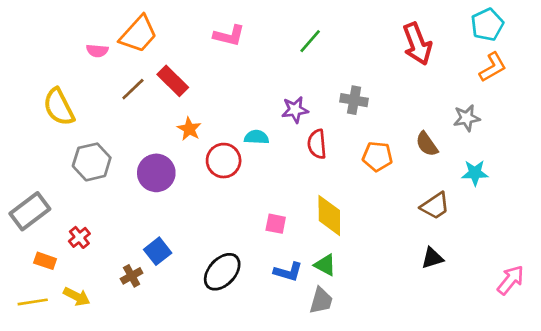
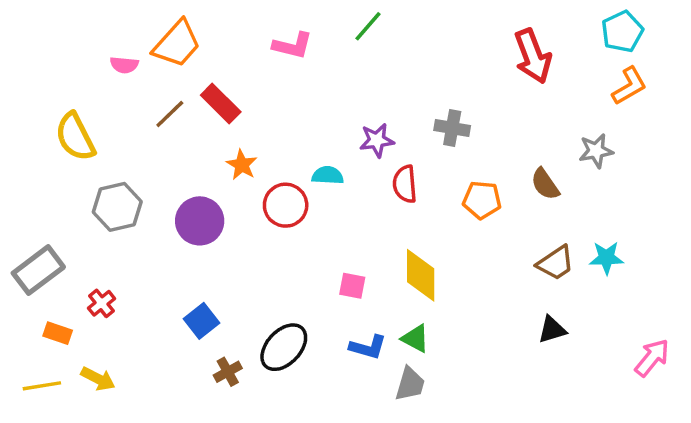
green line: (310, 41) -> (368, 26), moved
cyan star: (475, 173) -> (606, 258), moved
brown cross: (132, 276) -> (228, 372), moved

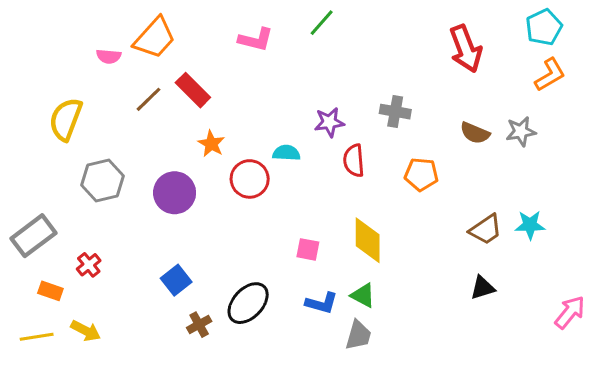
yellow semicircle: (75, 137) -> (66, 119), turned 48
brown semicircle: (545, 184) -> (475, 133), moved, turned -32

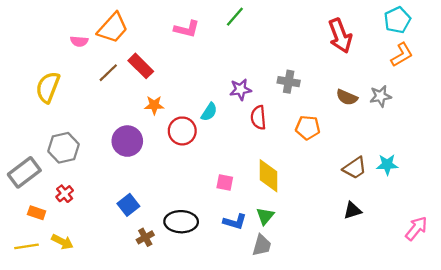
orange star: (211, 144) -> (154, 105), turned -30
cyan semicircle: (286, 153) -> (209, 112), turned 120
gray hexagon: (103, 180) -> (63, 148), moved
green triangle: (363, 295) -> (265, 216), turned 42
black ellipse: (248, 303) -> (181, 222), turned 48

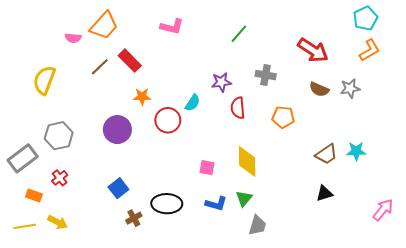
green line: (235, 17) -> (239, 34), moved
red arrow: (340, 36) -> (313, 50), moved, turned -36
gray trapezoid: (262, 245) -> (257, 225), moved

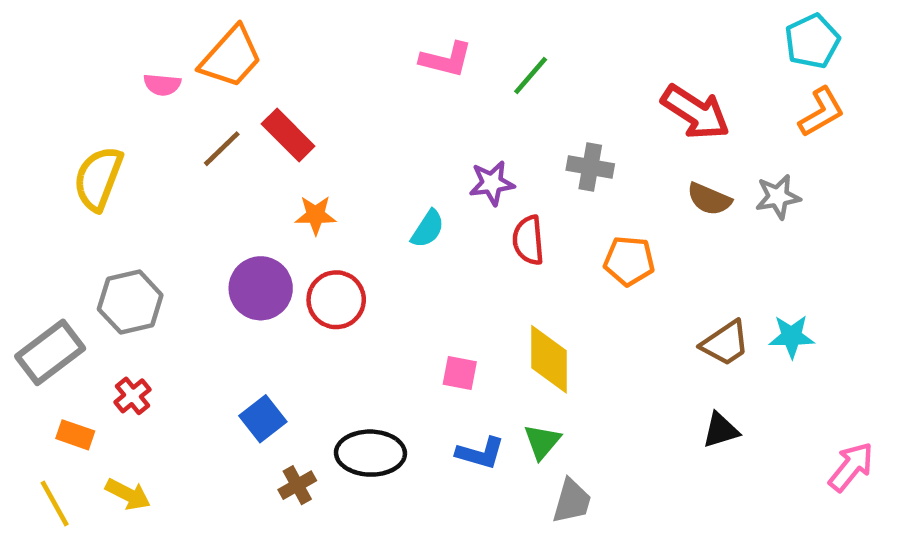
pink L-shape: (172, 27) -> (446, 59), moved
red circle: (168, 120) -> (336, 300), moved
yellow line: (25, 226) -> (55, 503), turned 70

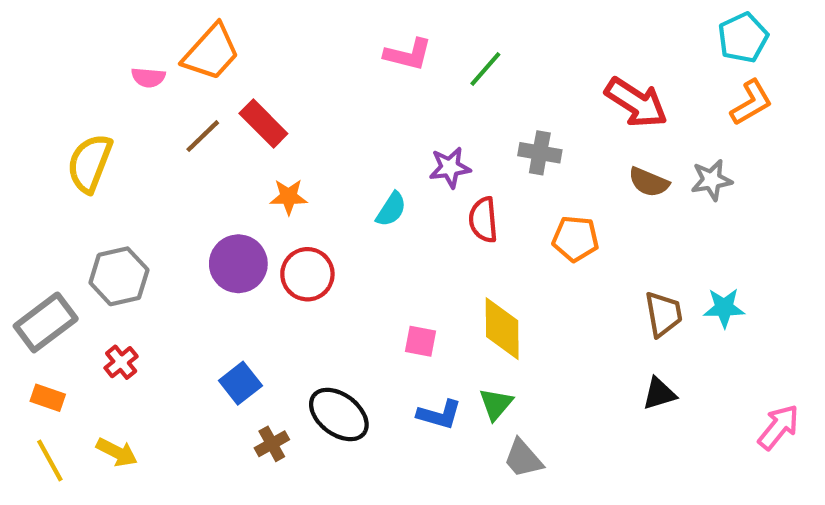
brown trapezoid: (725, 343) -> (663, 314), turned -66
orange rectangle: (75, 435) -> (48, 398), moved
black ellipse: (370, 453) -> (339, 415), turned 36
gray trapezoid: (572, 501) -> (523, 458), turned 123

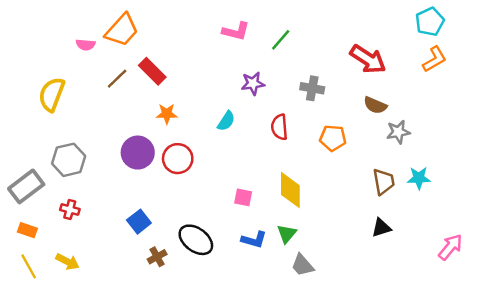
purple star: (450, 167) -> (253, 83), moved
gray star: (712, 180) -> (398, 132), moved
red cross: (121, 362) -> (70, 209), turned -36

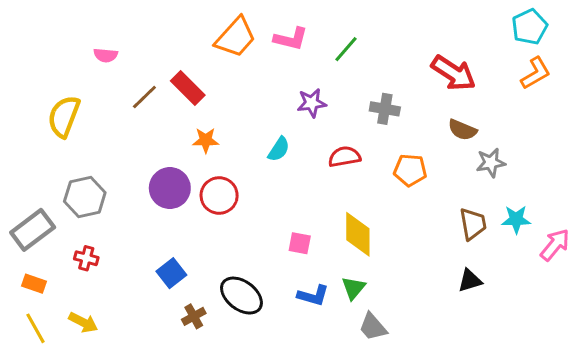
orange trapezoid: (122, 30) -> (236, 37), moved
red semicircle: (279, 127) -> (344, 157), turned 85
pink arrow: (450, 247) -> (555, 245), moved

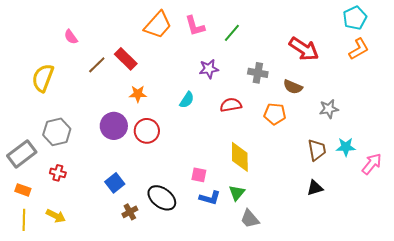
pink L-shape: (291, 39) -> (195, 26), turned 60
pink semicircle: (106, 55) -> (71, 37), turned 49
brown semicircle: (462, 130) -> (293, 87), moved
pink square: (300, 243) -> (199, 175), moved
yellow line: (35, 328) -> (24, 220), turned 30

